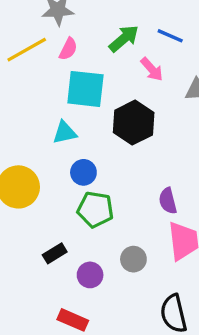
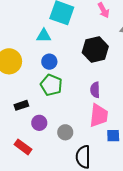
black hexagon: (134, 123) -> (95, 50), moved
gray circle: (133, 259) -> (65, 132), moved

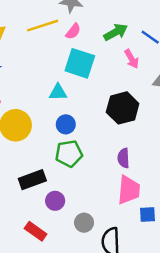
green pentagon: (51, 85) -> (69, 153), turned -30
black rectangle: (21, 105) -> (32, 180), size x1.5
gray circle: (65, 132) -> (84, 223), moved

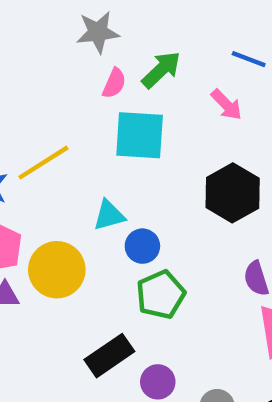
yellow line: (43, 26) -> (43, 163), moved
green arrow: (116, 32) -> (161, 70), moved
cyan triangle: (58, 92) -> (109, 215), moved

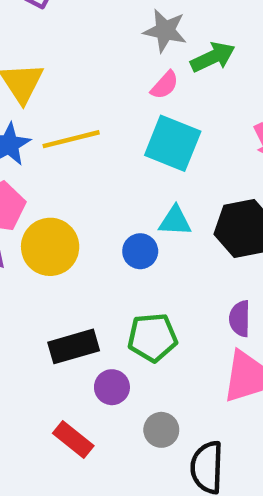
green arrow: (161, 70) -> (213, 57), moved
cyan triangle: (109, 215) -> (175, 221), moved
green pentagon: (161, 295) -> (152, 337), moved

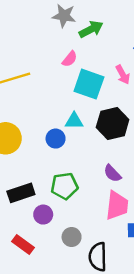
pink semicircle: (165, 85) -> (70, 59), moved
cyan square: (173, 143) -> (89, 84), moved
purple semicircle: (240, 319) -> (112, 173), turned -42

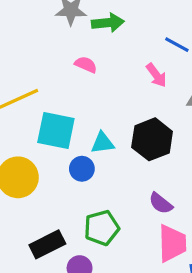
green arrow: (91, 29) -> (108, 23), turned 30
pink semicircle: (70, 59) -> (86, 65), turned -98
cyan square: (89, 84) -> (56, 131), moved

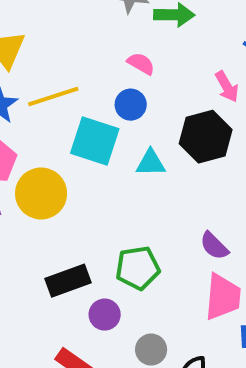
black hexagon: (152, 139) -> (206, 137), moved
blue circle: (82, 169) -> (131, 105), moved

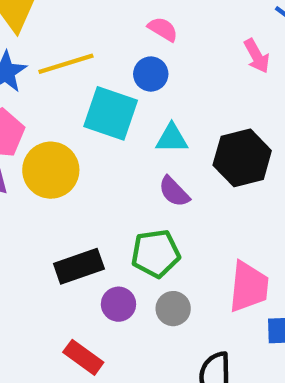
black hexagon: (206, 137) -> (242, 158), moved
purple semicircle: (214, 246) -> (174, 192), moved
gray circle: (151, 350) -> (173, 309), moved

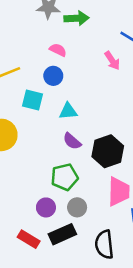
cyan square: (111, 113) -> (32, 100), size x0.7
black hexagon: (242, 158) -> (108, 151), moved
black rectangle: (79, 266) -> (62, 234), moved

